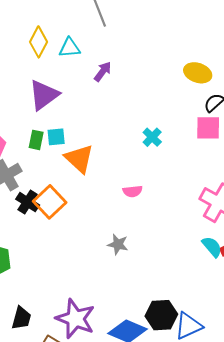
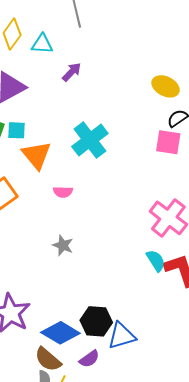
cyan cross: (152, 137) -> (90, 140), moved, size x1.8
pink semicircle: (133, 191) -> (63, 192), moved

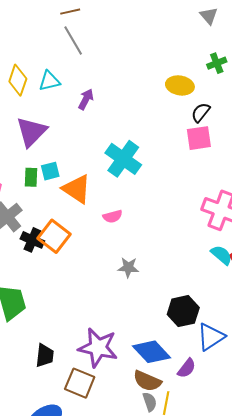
black hexagon: (96, 321) -> (183, 311), moved
blue diamond: (60, 333) -> (151, 352), turned 33

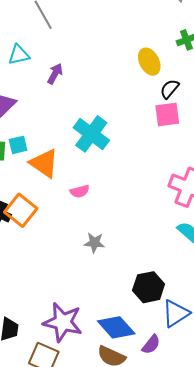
yellow ellipse: (180, 85) -> (149, 62), turned 52

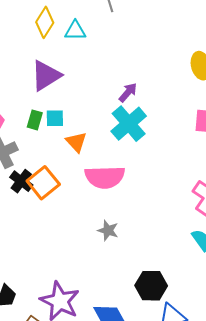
purple arrow: (55, 74) -> (128, 92), moved
orange triangle: (44, 163) -> (76, 142), size x0.7
pink semicircle: (80, 191) -> (105, 177), size x2.0

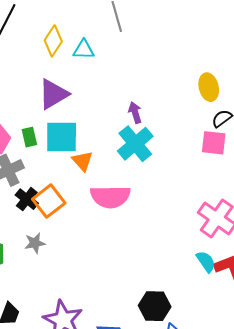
purple arrow: (128, 92) -> (135, 113), turned -60
cyan square: (55, 118) -> (62, 137), size x1.8
green rectangle: (35, 120) -> (29, 137), moved, turned -30
gray star: (108, 230) -> (35, 243), moved, turned -30

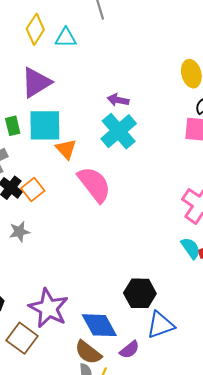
purple arrow: (135, 113) -> (118, 100), turned -60
pink semicircle: (110, 197) -> (94, 184), turned -126
orange square: (49, 201) -> (33, 190), size x0.7

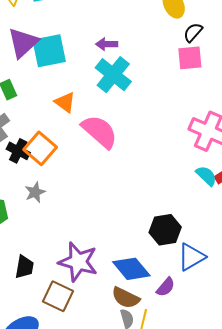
cyan square: (45, 125) -> (49, 51), moved
orange square: (33, 190) -> (40, 148), size x1.4

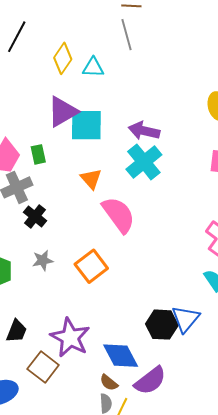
purple arrow: (107, 44) -> (144, 131), size x1.4
orange square: (40, 148) -> (91, 266), moved
blue triangle: (191, 257) -> (186, 319), moved, turned -32
purple semicircle: (166, 287) -> (150, 381), size x1.6
brown semicircle: (126, 298) -> (109, 383), size x0.7

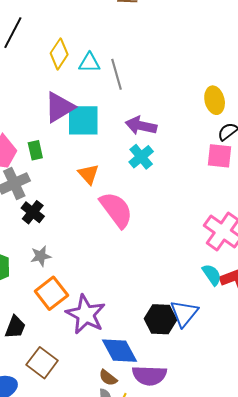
gray line: (126, 35) -> (117, 74), moved
cyan cross: (144, 162) -> (141, 157), size x0.7
orange square: (91, 266) -> (51, 293), moved
purple star: (70, 338) -> (86, 314), moved
purple semicircle: (150, 381) -> (149, 375), turned 40

